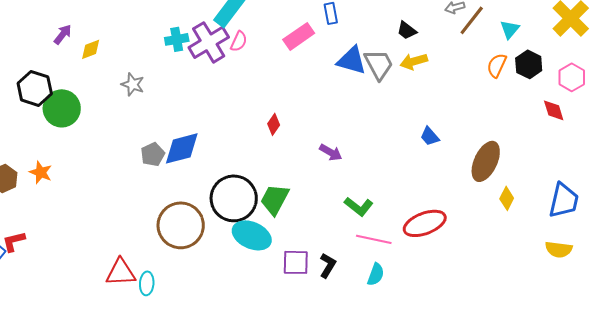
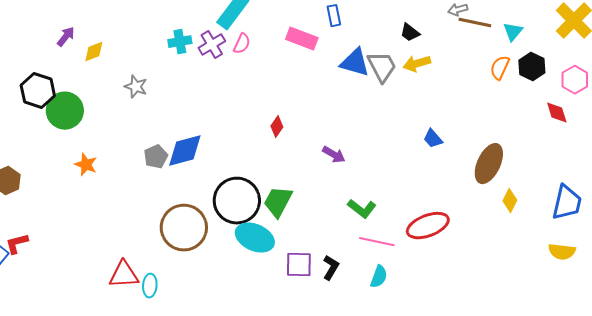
brown line: (472, 20) -> (475, 23), turned 64
pink rectangle: (299, 36) -> (302, 39), turned 56
purple cross: (209, 42) -> (212, 45), size x0.7
orange star: (41, 172) -> (86, 165), moved

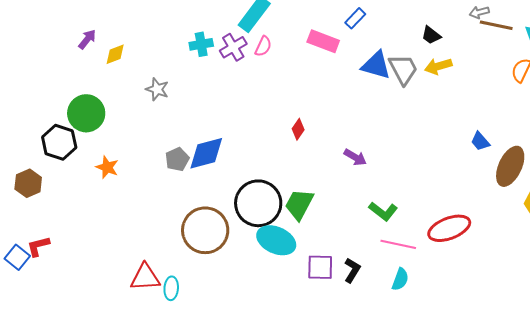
blue rectangle: (334, 16) -> (355, 18), turned 55
black hexagon: (38, 91) -> (59, 142), moved
blue trapezoid: (433, 139) -> (480, 141), moved

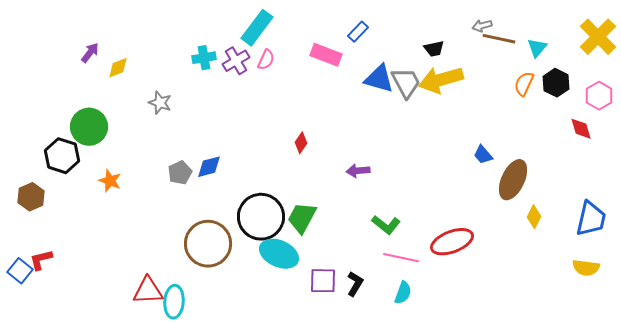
black trapezoid: (431, 35) -> (434, 49), turned -50
yellow arrow: (438, 66) -> (441, 80), size x1.6
blue diamond: (206, 153) -> (209, 167), size x0.7
purple arrow: (355, 157) -> (358, 171), turned 145
cyan ellipse: (171, 288) -> (174, 302), size x1.4

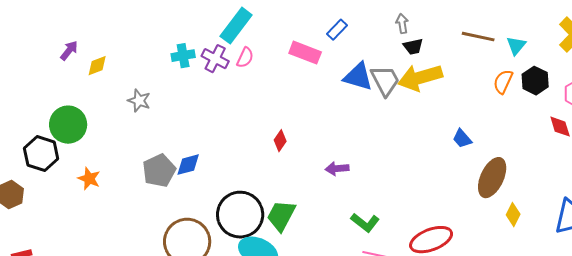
gray arrow: (482, 26) -> (402, 24), moved, turned 96
purple cross: (236, 61) -> (215, 59), turned -32
blue trapezoid: (483, 155) -> (462, 139), moved
gray pentagon: (180, 173) -> (159, 171), size x1.4

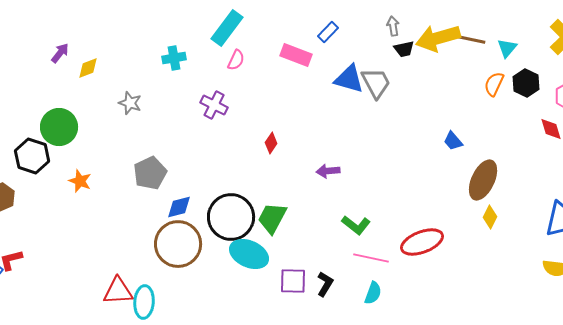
purple cross: (215, 59) -> (214, 105), moved
yellow arrow: (420, 78) -> (438, 38), moved
blue diamond: (188, 165) -> (179, 207), moved
yellow diamond: (513, 215) -> (490, 217), moved

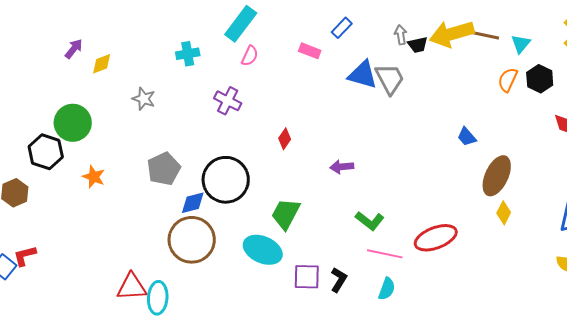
gray arrow: (393, 26) -> (401, 35), moved
pink rectangle: (296, 55) -> (310, 51), size x0.7
black circle: (231, 217) -> (226, 180), moved

